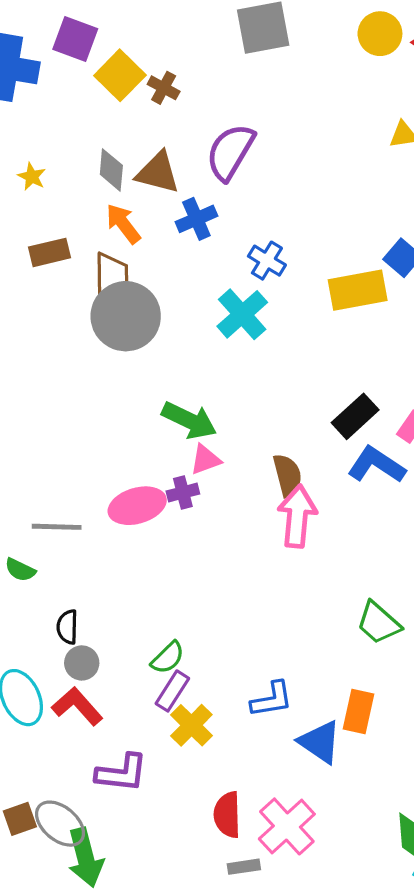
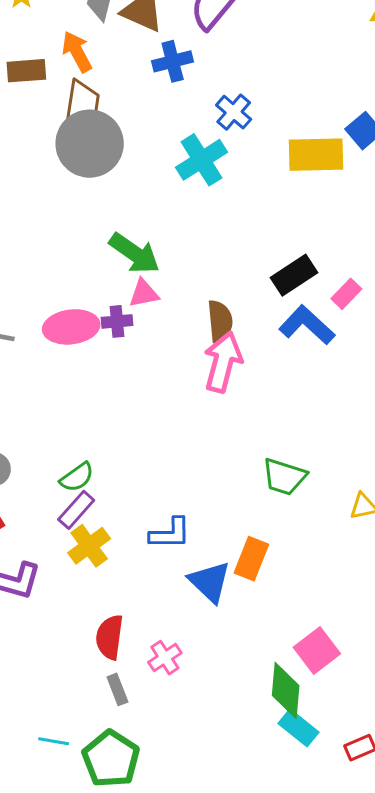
orange arrow: (123, 224) -> (77, 52), moved
green trapezoid: (379, 623) -> (284, 477), turned -33
pink cross: (287, 826) -> (165, 658), size x0.6
gray rectangle: (244, 867) -> (117, 689), turned 68

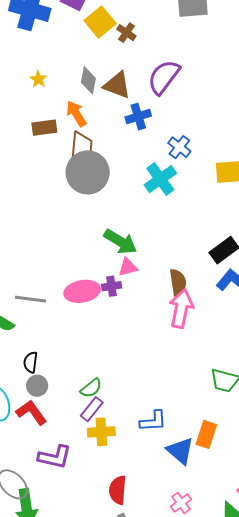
yellow cross: (89, 546) -> (101, 432), turned 36
pink cross: (165, 658) -> (181, 503), moved

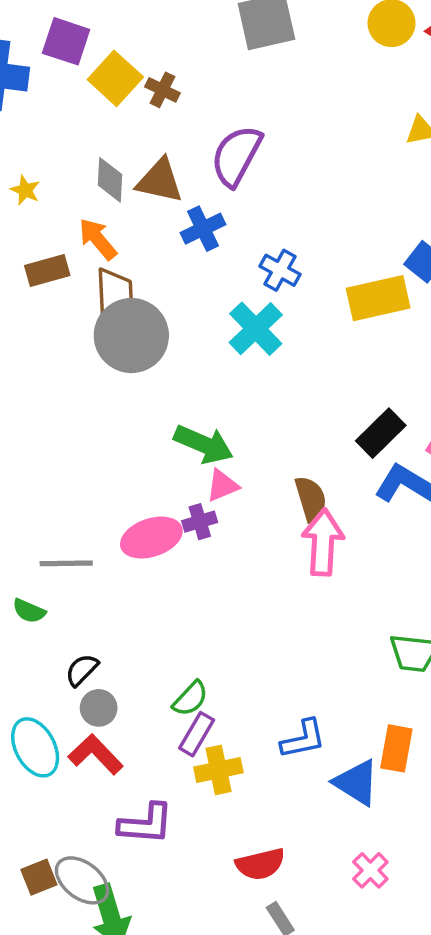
black semicircle: (31, 362) -> (82, 670), turned 45
red semicircle: (118, 490) -> (260, 864), turned -100

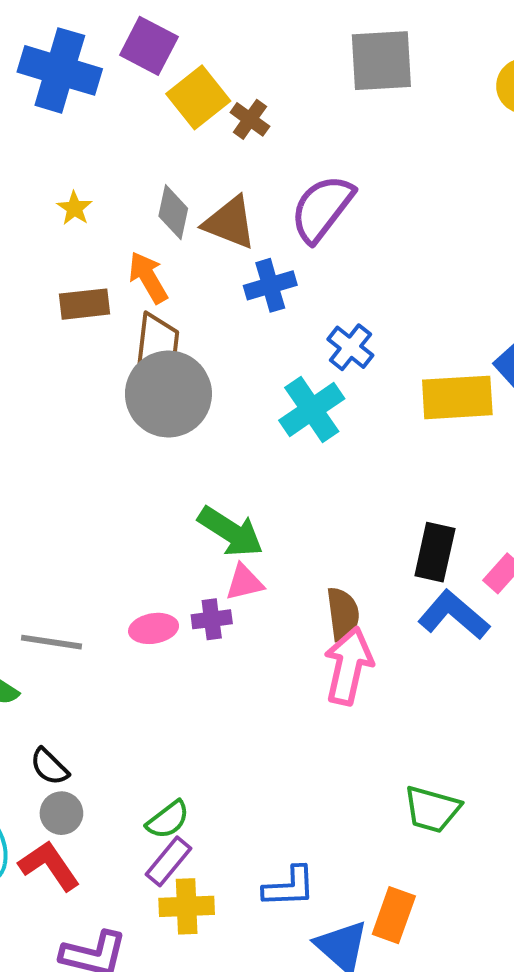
black rectangle: (381, 433) -> (435, 552), turned -42
pink ellipse: (151, 538) -> (154, 628), size x0.7
black semicircle: (82, 670) -> (49, 767), turned -99

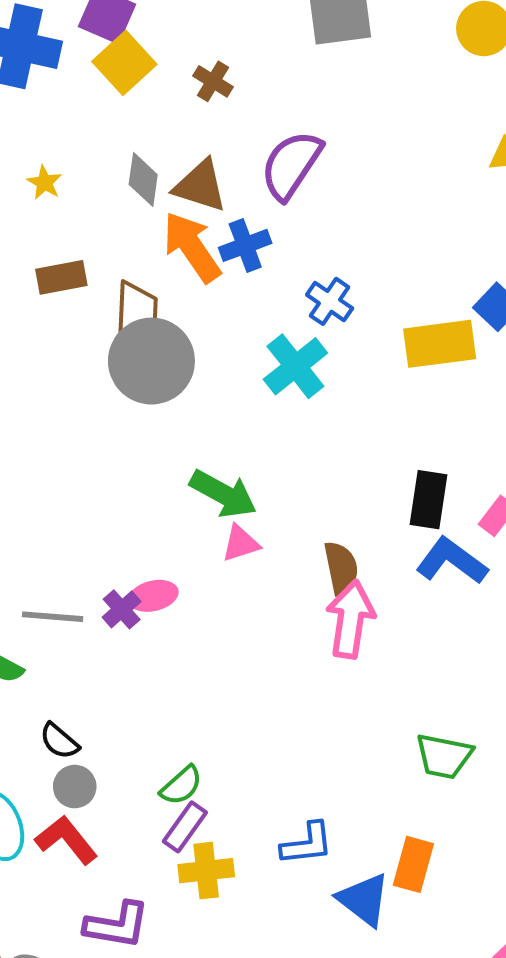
yellow square: (198, 97) -> (124, 63), moved
orange arrow: (148, 278) -> (192, 247), moved, size x1.4
purple cross: (212, 619) -> (122, 609), moved, turned -30

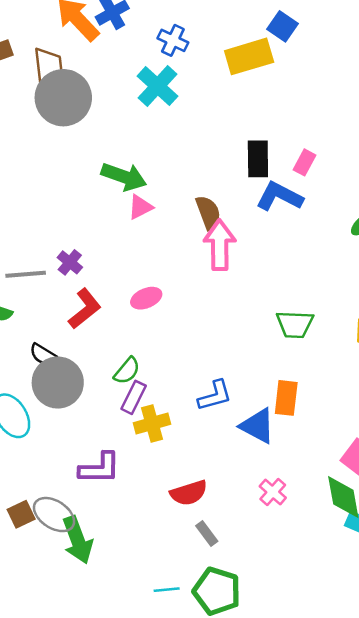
pink ellipse: (153, 596) -> (146, 298), moved
gray circle: (75, 787) -> (58, 383), size x1.8
red L-shape: (66, 840) -> (85, 309), moved, turned 99

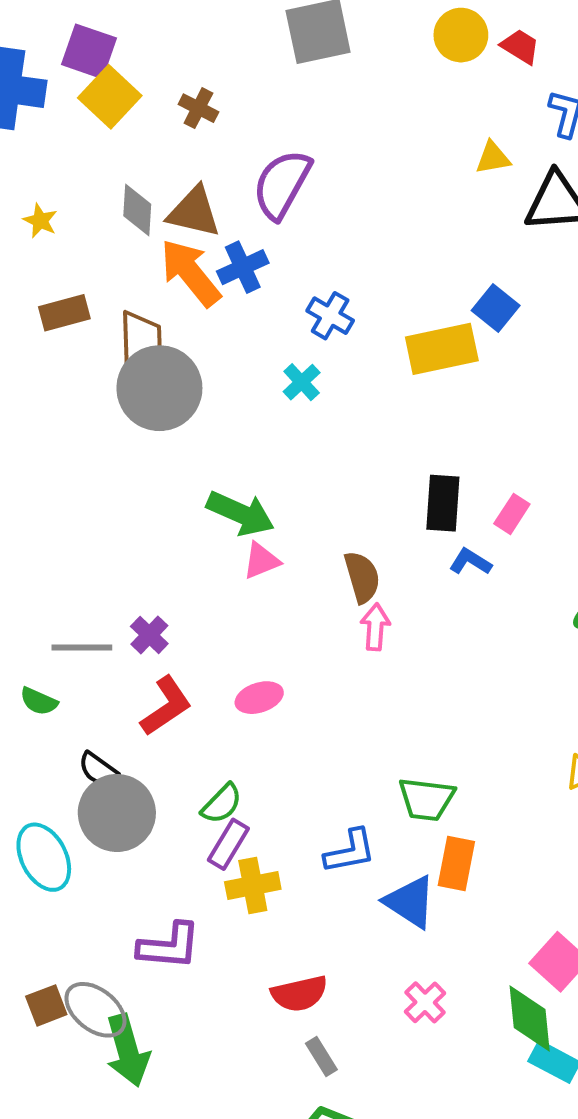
cyan cross: (158, 86) -> (302, 382), size x0.6
blue L-shape: (279, 196) -> (470, 562), size x0.6
pink arrow: (220, 245) -> (375, 627), size x0.6
green trapezoid: (295, 324) -> (426, 799), moved

